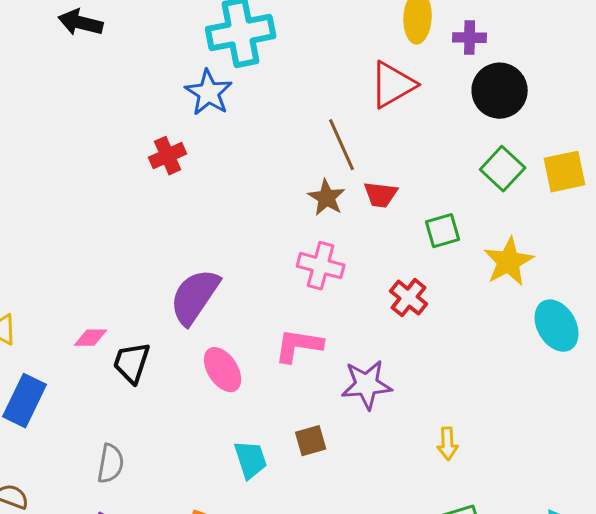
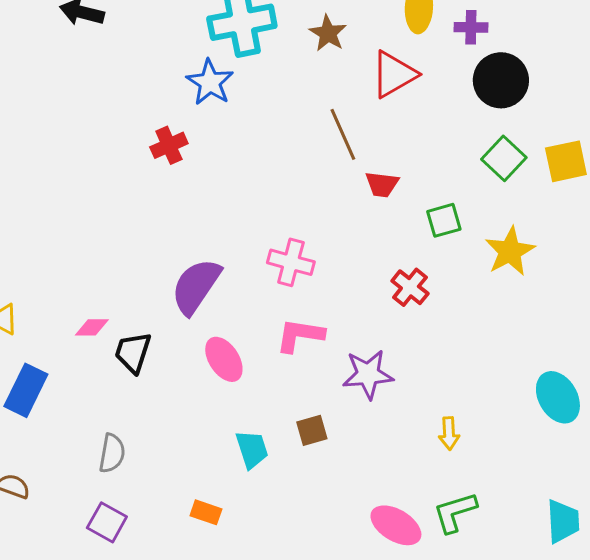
brown star: (327, 198) -> (328, 33), moved
pink cross: (321, 266) -> (291, 262), moved
cyan ellipse: (557, 326) -> (558, 397), moved

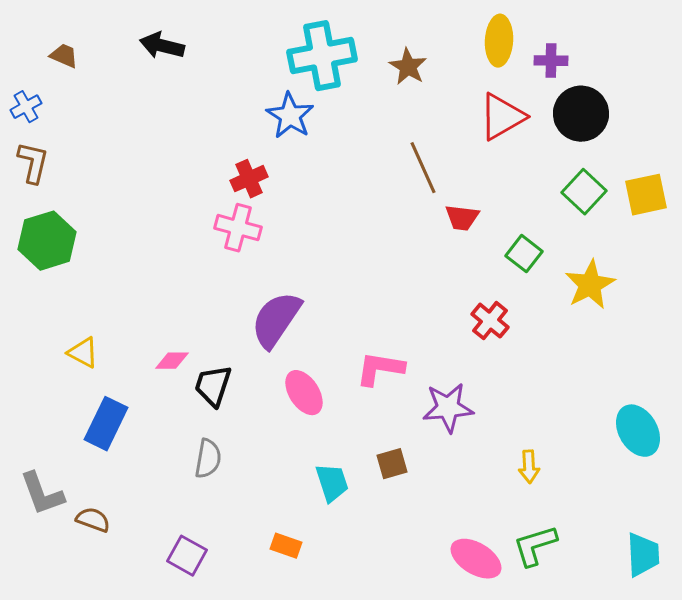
red triangle: (394, 74) -> (502, 117), moved
green square: (444, 220) -> (524, 254), turned -36
pink cross: (291, 262) -> (238, 228), moved
gray semicircle: (112, 453) -> (208, 459), moved

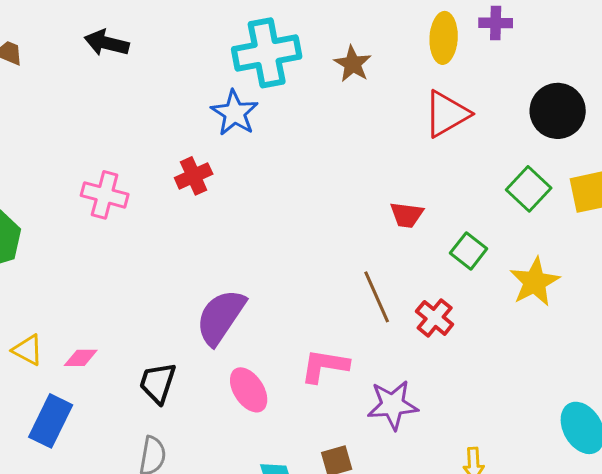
purple cross: (551, 61) -> (496, 23), moved
black circle: (581, 114) -> (558, 111), moved
brown line: (423, 168) -> (377, 297), moved
pink cross: (238, 228) -> (105, 195), moved
pink diamond: (172, 361) -> (81, 358), moved

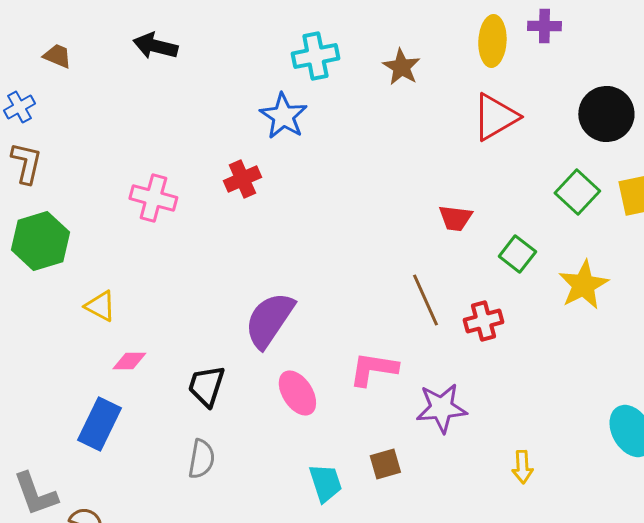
cyan cross: (267, 53) -> (315, 56), size x0.7
red cross: (435, 318) -> (483, 321), turned 36
yellow triangle: (28, 350) -> (100, 306), moved

